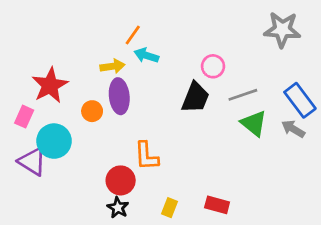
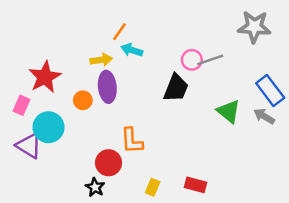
gray line: (243, 95) -> (210, 60), moved
black star: (118, 208) -> (95, 187), moved

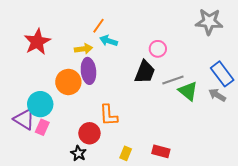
gray line: (210, 60) -> (173, 80), moved
red star: (45, 77) -> (37, 42), moved
orange circle: (83, 100) -> (68, 82), size x1.6
pink rectangle: (22, 105) -> (42, 127), moved

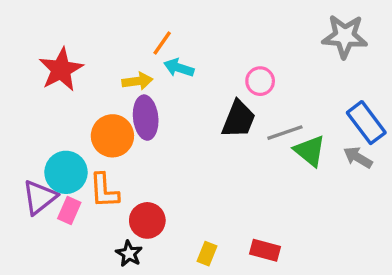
orange L-shape: (109, 115) -> (104, 191), moved
purple triangle: (24, 119) -> (39, 197), turned 50

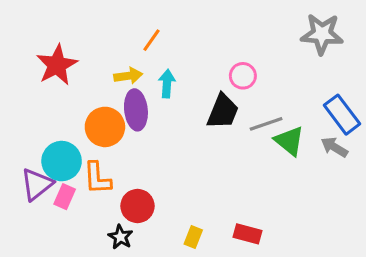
cyan arrow: (179, 68) -> (167, 84), moved, turned 76

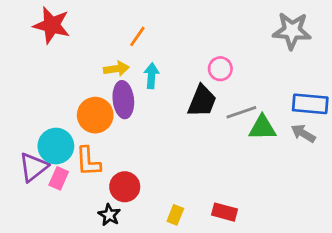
red star: (57, 65) -> (52, 25), moved, turned -30
blue rectangle: (342, 115) -> (310, 104), turned -48
green triangle: (289, 141) -> (262, 128), turned -40

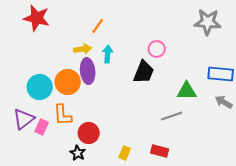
gray line: (241, 112) -> (172, 116), moved
gray arrow: (303, 133) -> (224, 102), moved
cyan circle: (56, 146) -> (40, 87), moved

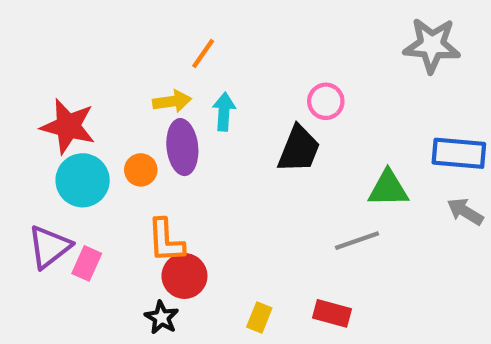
red star: (37, 18) -> (68, 126), moved
orange circle: (68, 82) -> (141, 170), size x0.6
orange L-shape: (63, 115) -> (166, 241), moved

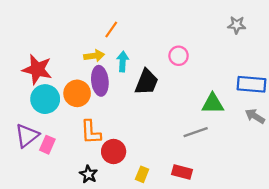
gray star: (432, 45) -> (237, 25), size x0.6
black trapezoid: (299, 149) -> (147, 82), moved
orange circle: (141, 170) -> (77, 93), size x1.5
red circle: (184, 276) -> (114, 152), moved

